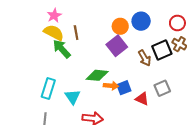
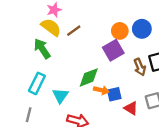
brown line: (76, 33) -> (74, 31), turned 56
green arrow: (62, 49) -> (42, 49), moved
green diamond: (97, 75) -> (89, 77), turned -35

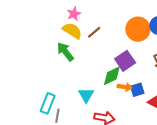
orange circle: (120, 31) -> (138, 29), size x1.5
purple square: (113, 50) -> (125, 61), moved
cyan rectangle: (37, 83) -> (48, 103), moved

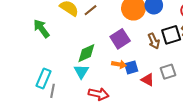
green arrow: (65, 52) -> (41, 29), moved
green diamond: (112, 76) -> (86, 53), moved

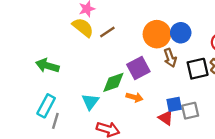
green arrow: (41, 29) -> (47, 66), moved, turned -42
brown arrow: (154, 41) -> (170, 58), moved
green diamond: (86, 53) -> (113, 82), moved
blue square: (131, 67) -> (174, 104), moved

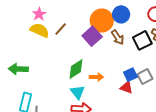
purple square: (138, 68) -> (92, 36), moved
cyan triangle: (90, 102) -> (78, 92), moved

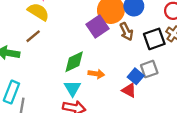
brown line: (61, 29) -> (33, 36), moved
blue square: (130, 75) -> (136, 76), turned -32
gray square: (145, 76) -> (149, 69), moved

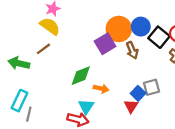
black square: (154, 39) -> (159, 37), moved, turned -35
cyan triangle: (72, 88) -> (86, 107), moved
red triangle: (129, 90) -> (131, 106), turned 32

